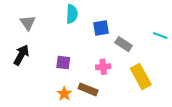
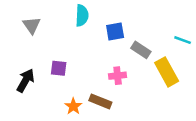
black arrow: (21, 55) -> (25, 81), moved
purple square: (63, 62) -> (59, 68), moved
yellow rectangle: (141, 76) -> (167, 72), moved

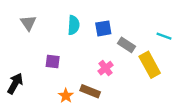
cyan semicircle: (82, 16) -> (74, 25), moved
pink cross: (118, 76) -> (106, 68), turned -32
black arrow: (25, 81) -> (15, 84), moved

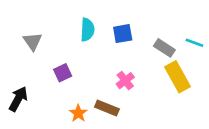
gray triangle: (28, 23) -> (33, 41), moved
gray rectangle: (126, 45) -> (164, 48), moved
purple square: (53, 61) -> (63, 73), turned -32

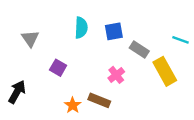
gray rectangle: (164, 48) -> (139, 49), moved
purple square: (63, 73) -> (58, 68), turned -35

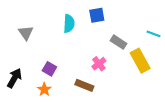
blue square: (114, 31) -> (97, 15), moved
purple square: (58, 68) -> (49, 69), moved
orange star: (73, 105) -> (44, 89), moved

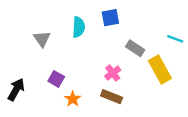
gray triangle: (26, 33) -> (42, 39), moved
brown rectangle: (84, 85) -> (112, 97), moved
orange star: (44, 89) -> (73, 99), moved

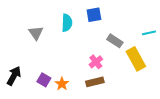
cyan line: (175, 39) -> (149, 33), turned -32
purple square: (56, 79) -> (44, 80), moved
brown rectangle: (112, 97) -> (95, 82), turned -36

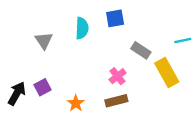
purple square: (44, 80) -> (43, 87), moved, turned 32

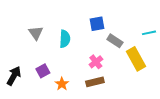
blue square: (115, 18) -> (97, 24), moved
cyan semicircle: (82, 28) -> (65, 39), moved
purple square: (43, 87) -> (43, 71), moved

